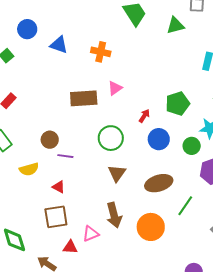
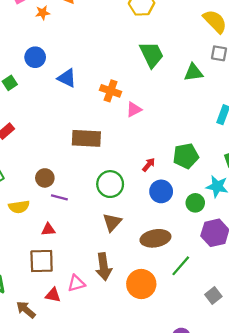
pink triangle: (115, 88) -> (134, 109), moved
red triangle: (59, 187) -> (48, 229), turned -40

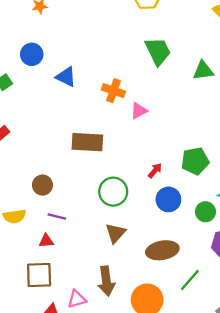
purple line: (59, 197) -> (57, 216), moved

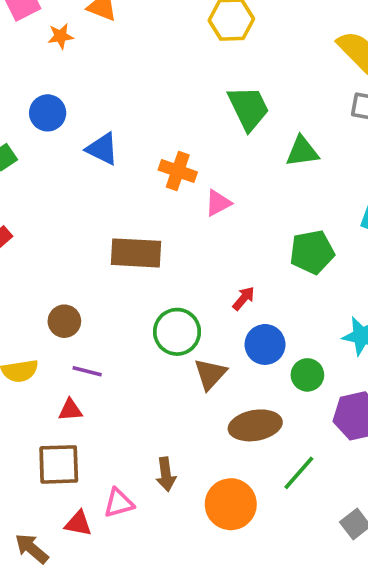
green triangle: (203, 71) -> (302, 151), moved
green pentagon: (195, 161) -> (312, 252), moved
green circle: (205, 212) -> (307, 375), moved
brown triangle: (116, 233) -> (210, 374), moved
brown arrow: (106, 281) -> (166, 474), size x0.7

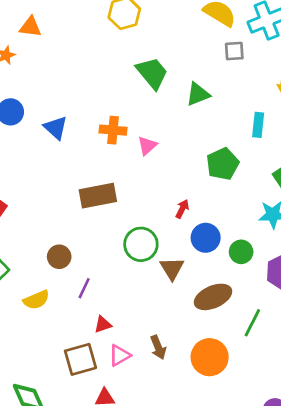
blue triangle: (102, 149) -> (56, 128), turned 30
purple line: (87, 371) -> (84, 288), turned -65
red triangle: (70, 410) -> (103, 324), moved
pink triangle: (119, 503) -> (120, 355), moved

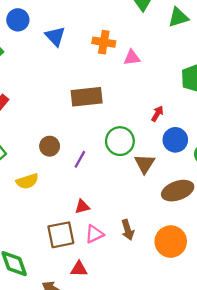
pink triangle: (147, 146) -> (132, 58), turned 30
purple line: (84, 288) -> (80, 159), moved

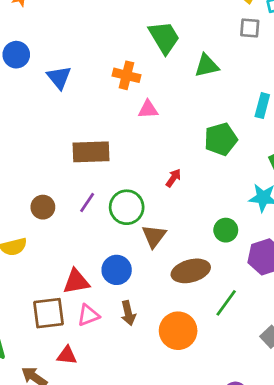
orange cross: (104, 42) -> (126, 75), moved
blue circle: (175, 140) -> (117, 270), moved
purple line: (80, 159) -> (87, 202), moved
red triangle: (82, 207) -> (76, 282), size x1.5

